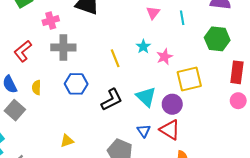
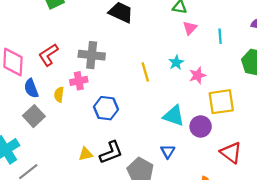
pink cross: (51, 21) -> (79, 81), moved
blue hexagon: (76, 84) -> (106, 108), moved
cyan triangle: (146, 97) -> (174, 116), turned -30
black L-shape: (112, 100) -> (111, 152), moved
red triangle: (170, 130) -> (231, 153), moved

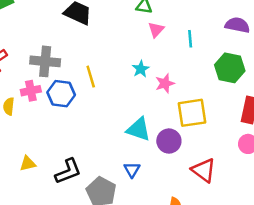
yellow line: (145, 72) -> (91, 77), moved
blue hexagon: (106, 108) -> (61, 94), moved
yellow triangle: (86, 154) -> (28, 164), moved

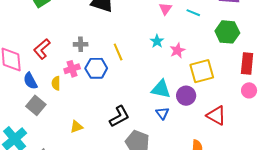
cyan line: (190, 39) -> (193, 13), turned -56
gray cross: (45, 61) -> (81, 44), size x0.6
blue triangle: (132, 170) -> (162, 113), moved
black L-shape: (68, 171) -> (119, 116), moved

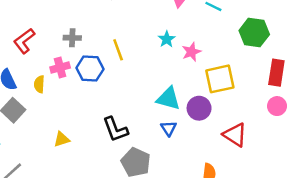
black L-shape: (119, 116) -> (115, 129), turned 95

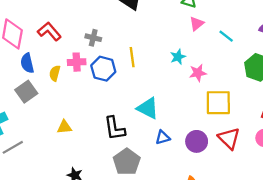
red L-shape: (24, 41) -> (49, 31), turned 75
cyan triangle: (168, 99) -> (148, 108), moved
purple circle: (199, 108) -> (197, 141), moved
blue triangle: (169, 128) -> (163, 137), turned 35
red triangle: (235, 135) -> (229, 138), moved

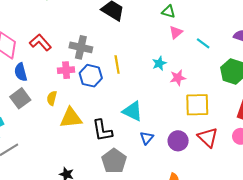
gray cross: (93, 38) -> (81, 47), size x1.5
yellow semicircle: (55, 73) -> (52, 98), moved
yellow triangle: (64, 127) -> (71, 118), moved, size x1.6
blue triangle: (163, 137) -> (147, 138), turned -32

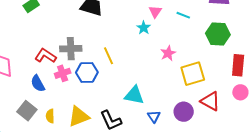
red L-shape: (40, 42) -> (45, 56), moved
cyan star: (159, 63) -> (144, 28), moved
blue semicircle: (21, 72) -> (38, 83), moved
yellow semicircle: (52, 98) -> (50, 116), moved

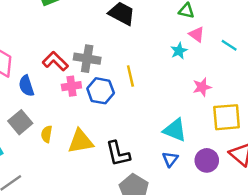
pink triangle: (155, 12) -> (197, 34), turned -40
blue semicircle: (38, 83) -> (26, 86), moved
cyan triangle: (134, 95) -> (175, 130), moved

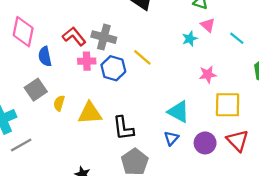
yellow line: (130, 76) -> (142, 57), turned -42

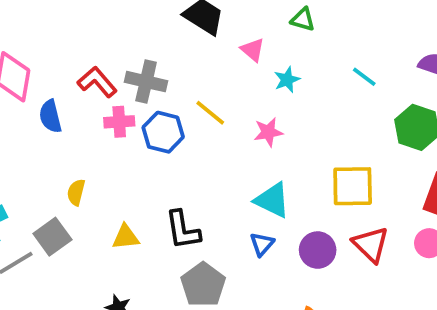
pink triangle: (208, 25) -> (253, 50), moved
pink star: (208, 74) -> (268, 132), moved
gray square: (36, 90) -> (52, 237), moved
yellow triangle: (90, 113) -> (126, 237), moved, size x0.7

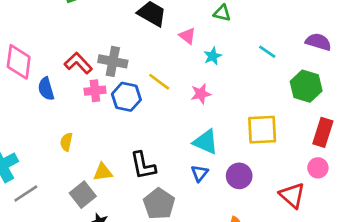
gray square: (52, 237) -> (83, 195), moved
red triangle: (371, 244) -> (292, 195), moved

